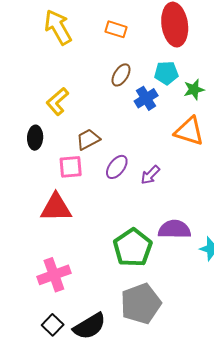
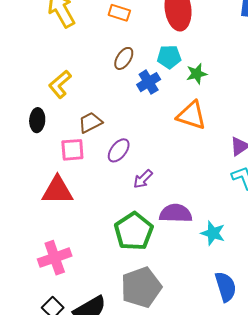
purple arrow: (150, 175) -> (143, 179), moved

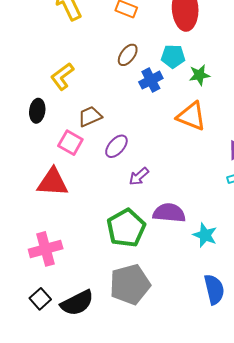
pink square: (72, 150) -> (70, 143), turned 30

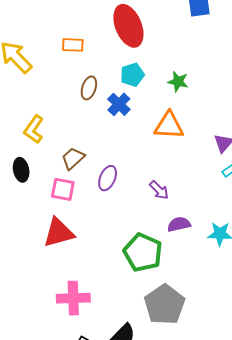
green star: (199, 75) -> (178, 82), moved, turned -30
purple arrow: (139, 176) -> (159, 190), moved, turned -75
purple semicircle: (169, 213) -> (179, 224), size x0.7
pink cross: (46, 249) -> (73, 298), turned 32

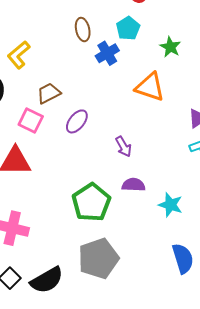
cyan pentagon: (132, 75) -> (128, 28), turned -30
brown ellipse: (89, 88) -> (83, 30), turned -45

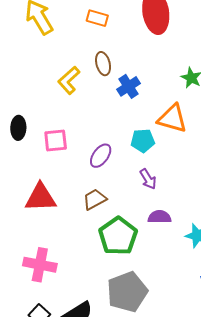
cyan pentagon: (128, 28) -> (143, 141), moved, turned 30
yellow L-shape: (19, 55) -> (69, 80), moved
brown trapezoid: (49, 93) -> (95, 199), moved
pink square: (31, 121) -> (56, 140), moved, turned -30

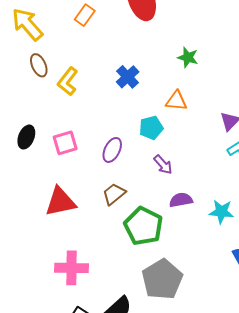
orange rectangle: (97, 18) -> (85, 15), turned -60
brown ellipse: (103, 64) -> (39, 65), moved
orange triangle: (172, 119) -> (176, 101), size x0.7
black ellipse: (18, 128) -> (26, 137), turned 30

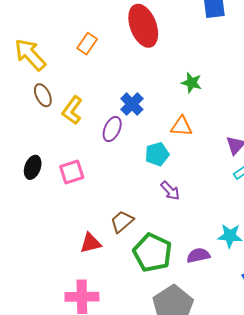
purple ellipse: (112, 150) -> (112, 129), moved
purple semicircle: (181, 200) -> (198, 255), moved
red triangle: (60, 202) -> (91, 243), moved, size x0.7

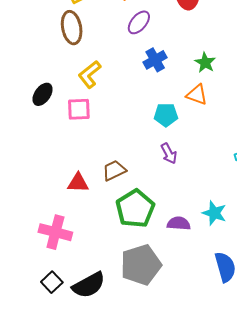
green star: (192, 83) -> (205, 63), moved
brown ellipse: (43, 95) -> (72, 28), size x1.4
yellow L-shape: (72, 110) -> (90, 74), moved
purple ellipse: (112, 129) -> (139, 22), moved

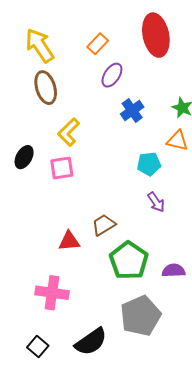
black square: (52, 282) -> (38, 346), moved

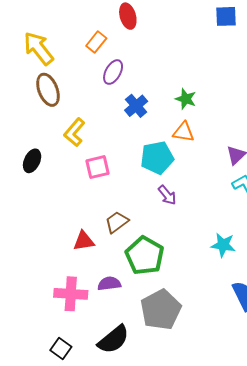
red ellipse: (156, 35) -> (128, 16), moved, size x0.6
cyan pentagon: (149, 164) -> (157, 158), size x1.4
pink square: (62, 168) -> (98, 167), moved
purple semicircle: (174, 271) -> (109, 284), moved

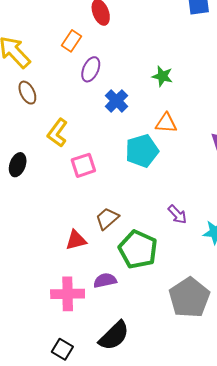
brown ellipse: (48, 90) -> (27, 93), size x0.7
green star: (186, 99) -> (162, 76), moved
purple arrow: (167, 195) -> (177, 214), moved
gray pentagon: (161, 310) -> (189, 298), moved

